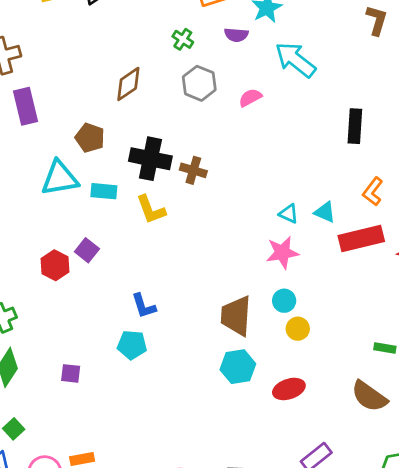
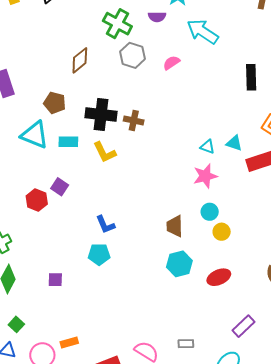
green cross: (183, 39) -> (117, 24), size x1.8
cyan triangle: (60, 178) -> (35, 135), turned 36
brown trapezoid: (236, 316) -> (175, 226), size x0.7

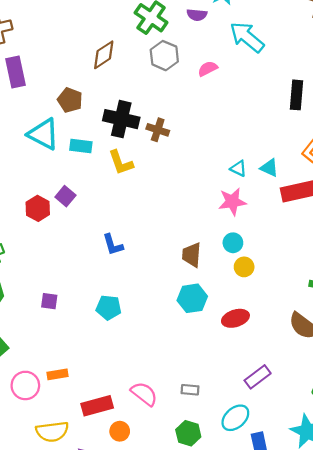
cyan pentagon: (99, 254) -> (109, 308), moved

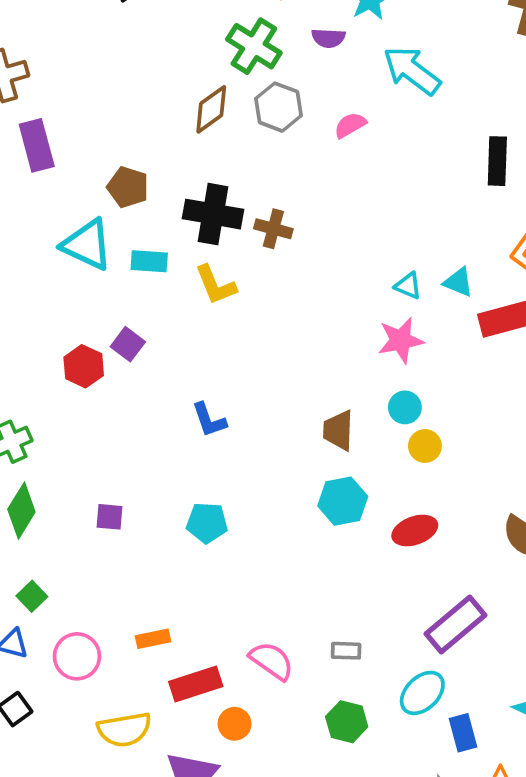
brown diamond: (104, 55) -> (211, 109), moved
orange rectangle: (58, 374) -> (153, 639), moved
purple rectangle: (258, 377) -> (455, 624), size x1.4

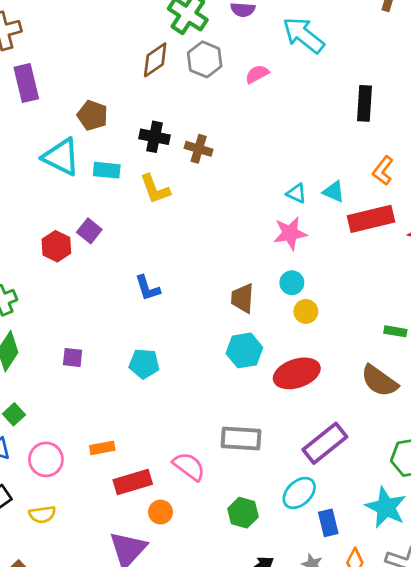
black cross: (213, 214) -> (154, 137), size x0.7
red ellipse: (415, 531) -> (297, 373), size x1.4
gray rectangle: (346, 651) -> (241, 438), moved, size x1.8
yellow semicircle: (124, 730) -> (42, 514), moved, size x0.7

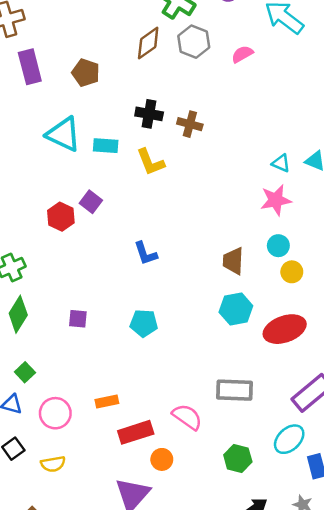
brown pentagon: (92, 115) -> (86, 73), moved

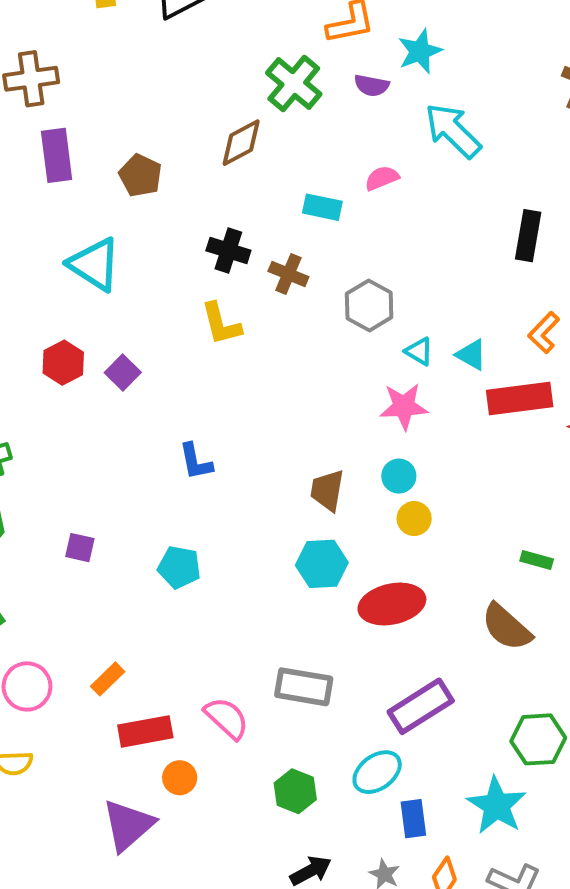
gray hexagon: (194, 42) -> (369, 305), moved
cyan rectangle: (106, 146) -> (322, 207), moved
red hexagon: (61, 217) -> (63, 363), moved
orange rectangle: (107, 401) -> (108, 679), turned -40

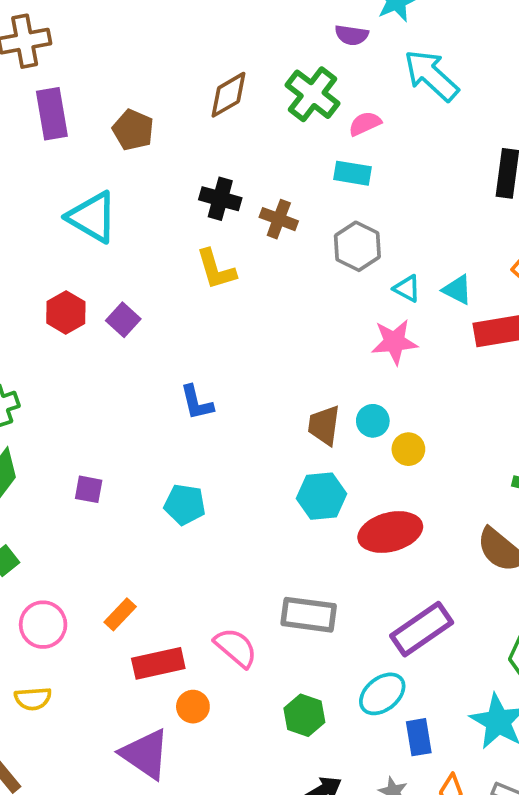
green cross: (294, 84) -> (313, 94), moved
cyan rectangle: (322, 207) -> (352, 173), moved
cyan circle: (399, 476) -> (373, 421), moved
purple triangle: (128, 825) -> (145, 754), turned -42

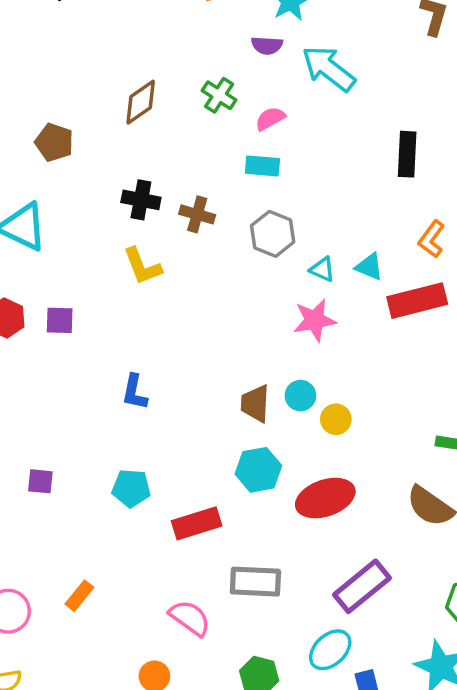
purple semicircle: (352, 35) -> (267, 45), moved
green cross: (313, 94) -> (219, 95), size x0.7
purple square: (123, 320) -> (60, 320), turned -36
blue L-shape: (197, 403) -> (135, 392), turned 30
red rectangle: (158, 663) -> (197, 523), moved

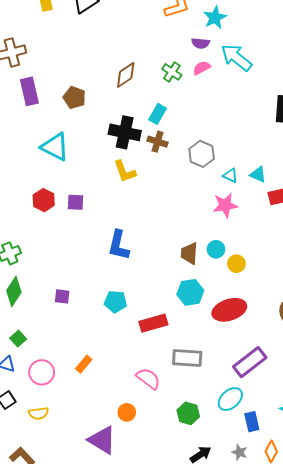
pink semicircle: (270, 119) -> (202, 68), moved
cyan rectangle: (262, 166) -> (158, 114), moved, turned -66
black cross: (141, 200) -> (125, 132), size x1.4
blue L-shape: (135, 392) -> (119, 245), size x1.4

